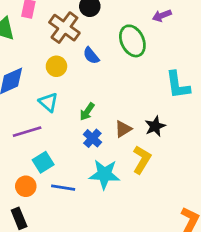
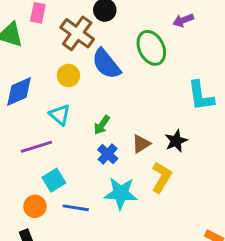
blue semicircle: (91, 56) -> (106, 64), size x1.6

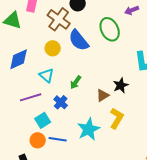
black star: (176, 141) -> (121, 85), moved
blue cross: (108, 154) -> (61, 102), moved
cyan star: (121, 193) -> (89, 129), turned -30
orange circle: (35, 206) -> (38, 140), moved

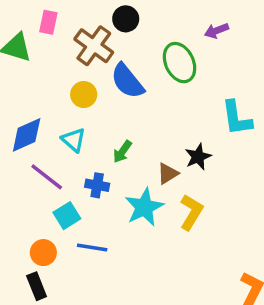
blue diamond: (19, 59) -> (27, 135), moved
purple line: (31, 97) -> (47, 177), turned 55
blue cross: (61, 102) -> (97, 185), turned -32
cyan star: (89, 129) -> (144, 207), moved
orange circle: (38, 140) -> (43, 253), moved

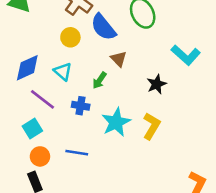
cyan L-shape: (237, 118) -> (186, 55), turned -40
brown triangle: (168, 174) -> (119, 59), moved, turned -42
cyan square: (67, 216) -> (32, 129), moved

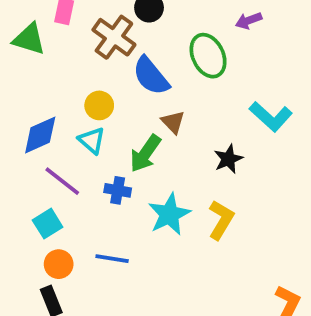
yellow circle: (70, 37) -> (99, 105), moved
green arrow: (100, 80) -> (145, 153), size x1.5

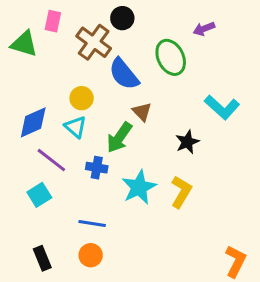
orange circle: (59, 264) -> (91, 255), moved

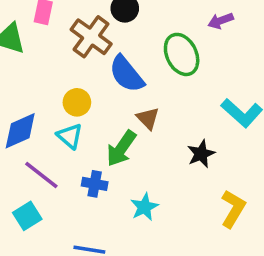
cyan star: (139, 187) -> (144, 207), size x0.7
yellow L-shape: (181, 192) -> (233, 209), moved

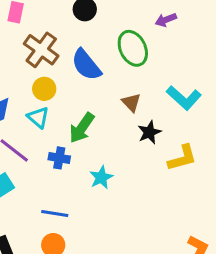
brown cross: (91, 37) -> (41, 50), moved
brown triangle: (148, 118) -> (131, 102), moved
yellow L-shape: (233, 209) -> (182, 158), moved, turned 44

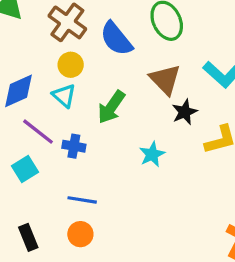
brown triangle: (131, 102) -> (165, 79), size x1.5
blue cross: (59, 158) -> (74, 146), moved
cyan star: (101, 177) -> (152, 154), moved

